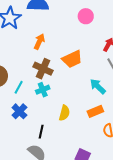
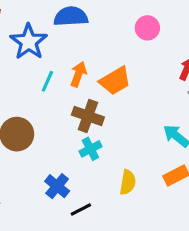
orange trapezoid: (72, 59) -> (115, 81), moved
cyan line: (19, 87) -> (47, 81), moved
black line: (41, 132) -> (81, 210), moved, turned 56

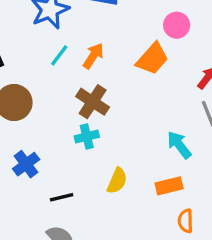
orange trapezoid: (115, 81) -> (152, 59), moved, turned -32
blue cross: (57, 186) -> (26, 164), moved

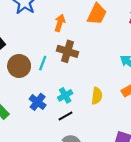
cyan line: (59, 55) -> (43, 63), moved
cyan cross: (87, 137) -> (65, 95), moved

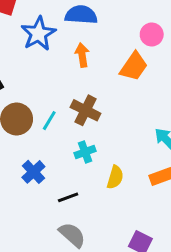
orange arrow: (60, 23) -> (82, 55), moved, turned -35
cyan cross: (65, 95) -> (85, 152), moved

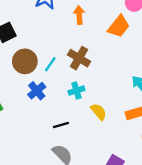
blue cross: (33, 172) -> (37, 91), moved
yellow semicircle: (115, 177) -> (99, 112), turned -60

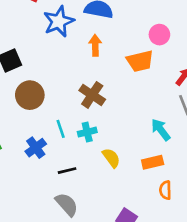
orange trapezoid: (119, 26) -> (140, 61), turned 35
cyan line: (50, 64) -> (61, 129), moved, turned -56
blue cross: (37, 91) -> (36, 148), moved

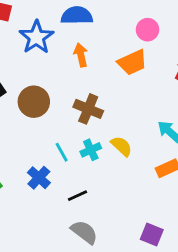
brown circle: (30, 95) -> (34, 102), moved
yellow semicircle: (111, 158) -> (121, 146), moved

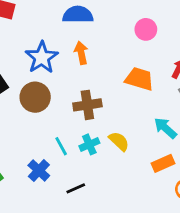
blue star: (36, 37) -> (42, 58), moved
orange trapezoid: (132, 62) -> (139, 79), moved, turned -140
brown cross: (88, 109) -> (87, 105), turned -32

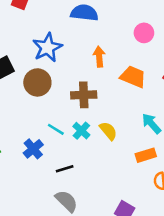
orange arrow: (81, 53) -> (99, 57), moved
cyan cross: (89, 144) -> (81, 131), turned -30
cyan line: (61, 146) -> (56, 129), turned -36

